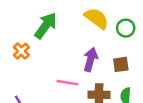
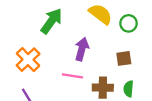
orange cross: (21, 51) -> (28, 60), moved, size x1.5
purple arrow: (90, 60) -> (82, 49), moved

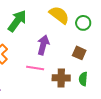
brown square: (124, 58) -> (79, 53), turned 32

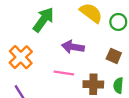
purple arrow: (43, 45) -> (73, 47), turned -96

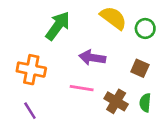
orange cross: (21, 57) -> (31, 70), turned -35
brown cross: (93, 84) -> (116, 101), turned 30

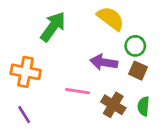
green circle: (145, 28) -> (135, 46), moved
purple arrow: (92, 58) -> (104, 62), moved

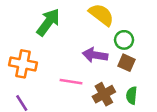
brown cross: (113, 105) -> (104, 94), turned 30

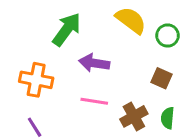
green circle: (124, 40) -> (168, 35), moved
purple arrow: (95, 55) -> (94, 63), moved

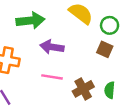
green arrow: (67, 29) -> (30, 21), turned 48
brown square: (161, 78) -> (105, 49), moved

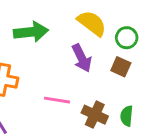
purple arrow: (52, 47) -> (82, 58), moved, turned -125
brown cross: (83, 89) -> (95, 115), turned -36

